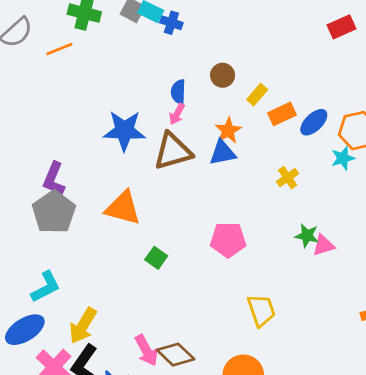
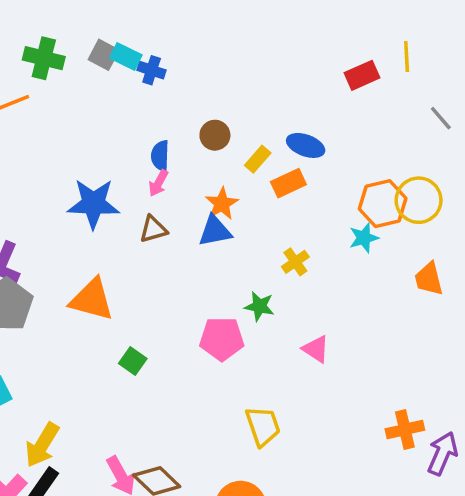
blue ellipse: (314, 122) -> (306, 145), moved, turned 64
brown triangle: (173, 151) -> (153, 229), size x0.6
green star: (307, 236) -> (259, 306), moved
pink triangle: (323, 245) -> (316, 349), moved, turned 50

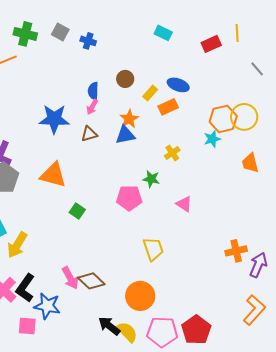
cyan rectangle: (126, 56) -> (163, 33), moved
yellow arrow: (42, 445) -> (17, 245), moved

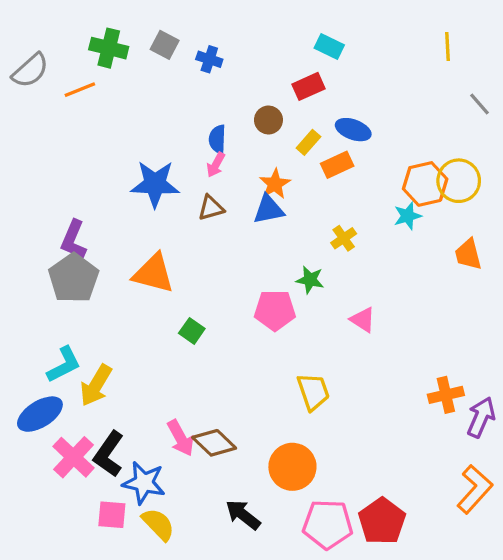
red rectangle: (211, 44) -> (308, 86), moved
yellow semicircle: (127, 332) -> (158, 524), moved

